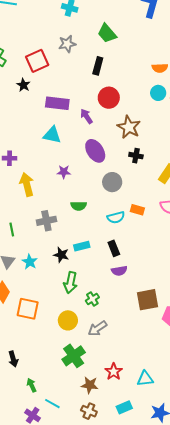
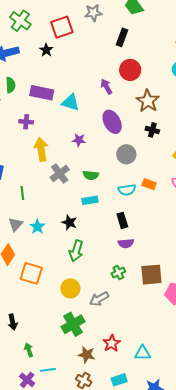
purple rectangle: (57, 103) -> (42, 93), moved
gray cross: (46, 221) -> (60, 173), moved, turned -30
cyan rectangle: (82, 246) -> (90, 200), moved
green cross: (92, 299) -> (118, 272), moved
cyan line: (52, 404) -> (48, 370), turned -42

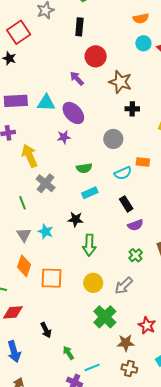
purple ellipse: (112, 122) -> (73, 113), moved
gray cross: (60, 173) -> (46, 183), moved

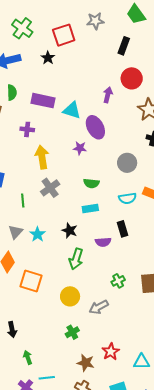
purple arrow: (77, 78) -> (108, 95), turned 42
purple semicircle: (135, 225) -> (103, 242), moved
green cross: (105, 317) -> (72, 332), size x0.6

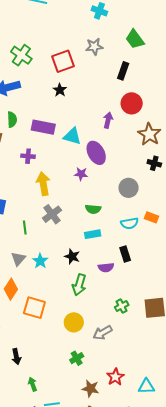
black star: (48, 58) -> (60, 90), moved

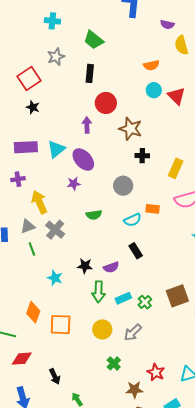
cyan triangle: (72, 136) -> (56, 149), turned -42
cyan rectangle: (93, 234) -> (123, 298), moved
gray triangle: (18, 259) -> (28, 226), moved, turned 42
purple semicircle: (106, 267) -> (111, 267), moved

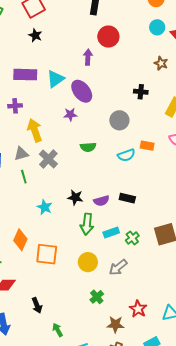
brown star: (130, 129) -> (161, 63), moved, size x0.6
black rectangle: (136, 251) -> (127, 198), moved, turned -49

